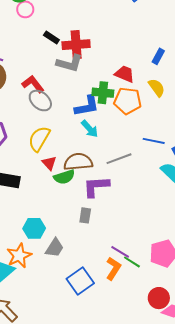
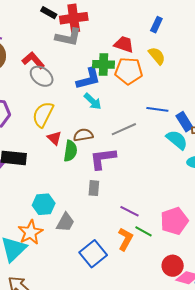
brown semicircle: (78, 162) -> (83, 135), size x0.7
green semicircle: (64, 177) -> (70, 151), turned -60
purple line: (120, 252) -> (129, 211), moved

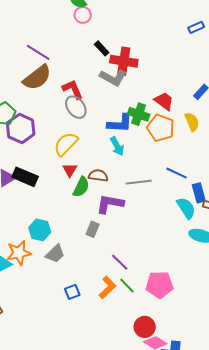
blue square: (93, 254) -> (72, 292), size x0.6

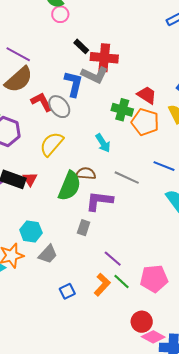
red L-shape: (73, 89) -> (42, 102), moved
blue L-shape: (120, 123) -> (74, 84), moved, turned -76
red triangle: (70, 170) -> (30, 179), moved
gray line: (139, 182) -> (127, 178), turned 35
green semicircle: (81, 187) -> (70, 186), size x1.4

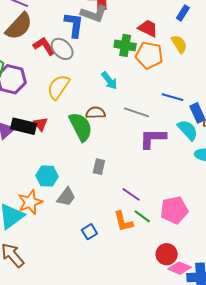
green semicircle: (70, 186) -> (81, 127), turned -44
purple L-shape: (99, 201) -> (153, 138), moved
orange L-shape: (102, 285) -> (123, 221), turned 130

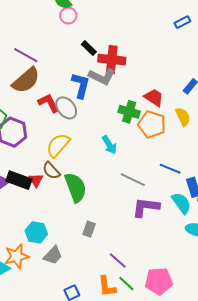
brown semicircle: (96, 113) -> (51, 171), moved, turned -138

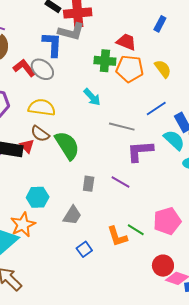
yellow semicircle: (183, 117) -> (163, 69), moved
yellow semicircle: (58, 145) -> (42, 107), turned 68
blue line: (170, 169) -> (156, 109), turned -45
gray trapezoid: (53, 255) -> (72, 215), moved
purple line: (118, 260) -> (121, 182), moved

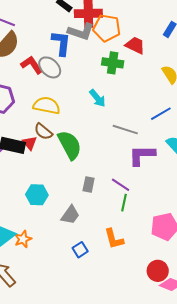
orange pentagon: (130, 69) -> (107, 28), moved
orange star: (23, 225) -> (23, 239), moved, size x0.7
green line: (136, 230) -> (124, 203), moved, turned 66

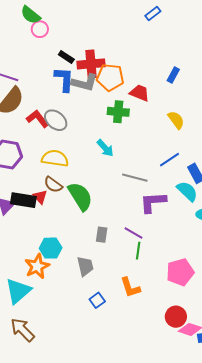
blue L-shape: (61, 43) -> (64, 79), moved
gray trapezoid: (70, 215) -> (85, 266), turned -45
orange star: (23, 239) -> (37, 266), moved, size x1.4

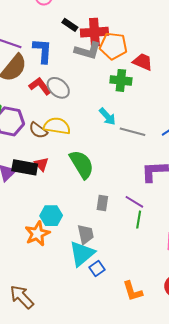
blue L-shape: (64, 79) -> (43, 51), moved
gray line: (135, 178) -> (132, 132), moved
brown semicircle: (53, 185) -> (38, 130), moved
orange L-shape: (130, 287) -> (133, 291), moved
cyan triangle: (18, 291) -> (82, 254), moved

